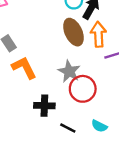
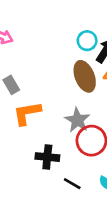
orange L-shape: (24, 68) -> (27, 113), turned -76

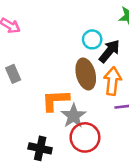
orange L-shape: (27, 113) -> (55, 100), moved

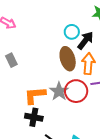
orange L-shape: (55, 100) -> (35, 95), moved
red circle: (85, 137) -> (76, 91), moved

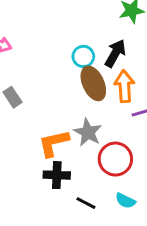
cyan circle: (72, 32) -> (83, 56), moved
red circle: (76, 91) -> (115, 159), moved

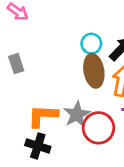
red circle: (115, 159) -> (98, 128), moved

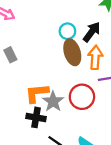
gray star: (77, 114) -> (53, 101), moved

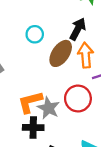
cyan circle: (67, 31) -> (35, 34), moved
brown ellipse: (72, 52) -> (61, 53), turned 60

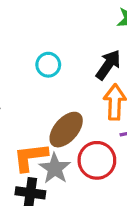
brown ellipse: (61, 53) -> (66, 130), moved

